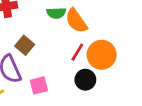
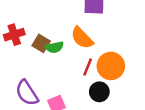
green semicircle: (56, 13) -> (54, 47), moved
brown square: (25, 45) -> (41, 43), moved

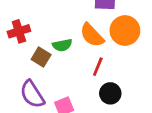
brown square: (41, 43) -> (41, 57), moved
orange circle: (111, 66) -> (125, 31), moved

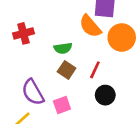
orange semicircle: (92, 35) -> (90, 26), moved
brown square: (41, 57) -> (67, 70), moved

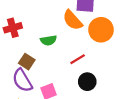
brown square: (67, 70) -> (27, 62), moved
red line: (95, 70) -> (78, 59), turned 35

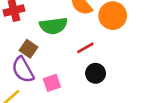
green semicircle: (48, 40) -> (53, 26), size x1.5

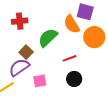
green semicircle: (53, 26) -> (48, 38), turned 135
purple semicircle: (23, 70) -> (19, 67), turned 75

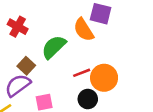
red cross: (20, 21) -> (18, 27), turned 35
orange circle: (94, 37) -> (104, 78), moved

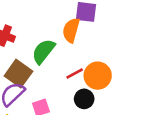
orange semicircle: (84, 30) -> (71, 30), turned 55
brown square: (26, 66) -> (18, 74), size x1.5

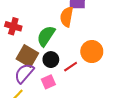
red line: (75, 74) -> (71, 67), moved
black circle: (84, 99) -> (51, 60), moved

